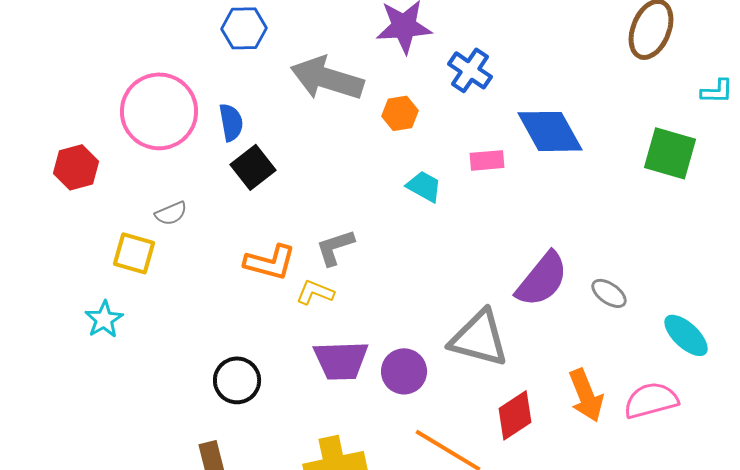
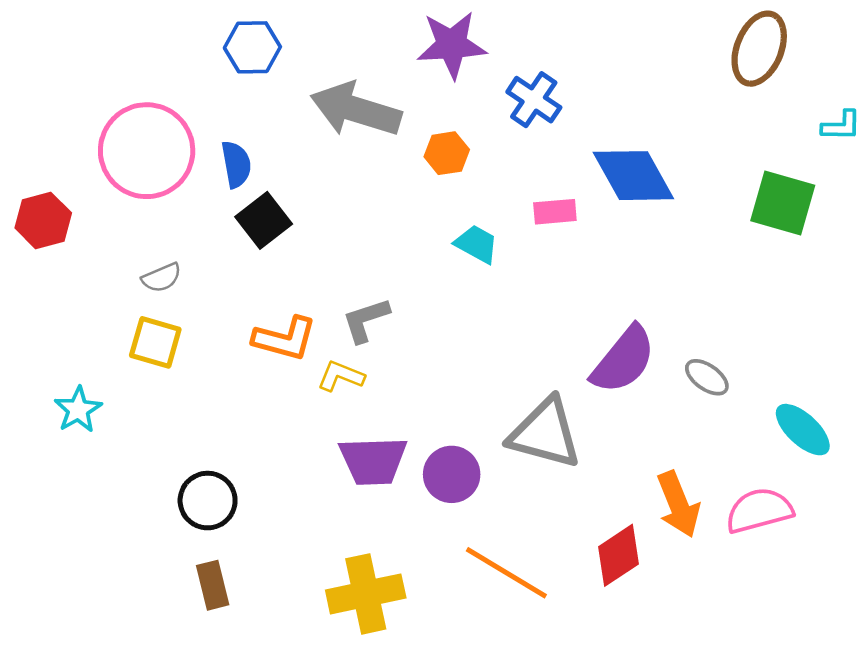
yellow square: (134, 253) -> (155, 342), moved
black circle: (237, 380) -> (208, 501), moved
red diamond: (515, 415) -> (618, 555), moved

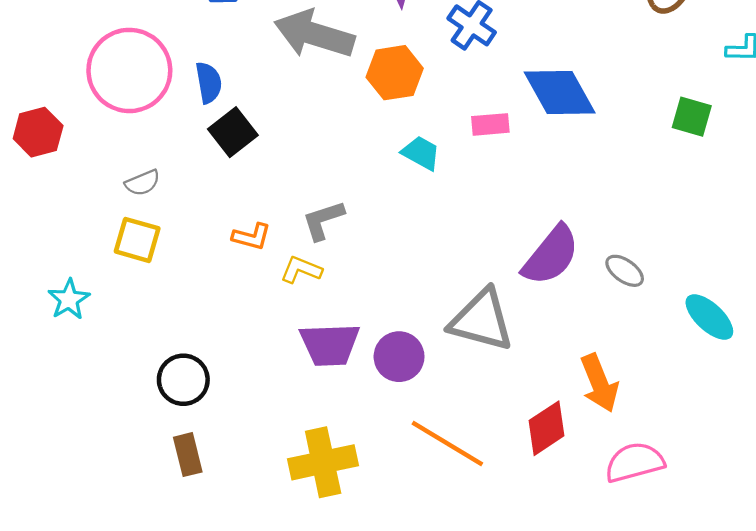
orange hexagon: (447, 153) -> (395, 73), size x1.4
green square: (783, 203) -> (692, 117), size x0.7
orange L-shape: (285, 339) -> (252, 237), size x0.7
pink semicircle: (759, 510) -> (635, 462), moved

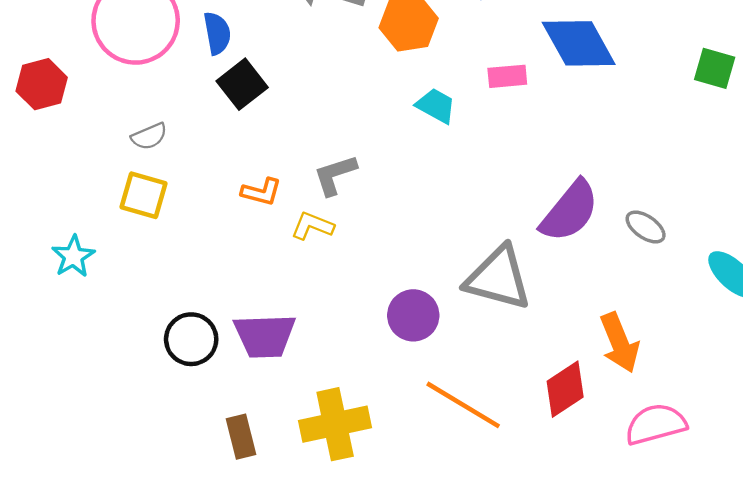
purple trapezoid: (330, 345) -> (265, 336), moved
brown rectangle: (188, 455) -> (241, 437), moved

